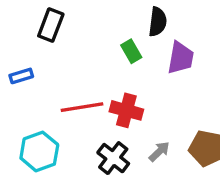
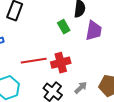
red cross: (126, 110) -> (61, 63), turned -30

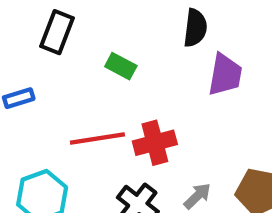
green rectangle: (64, 27) -> (121, 66), moved, turned -32

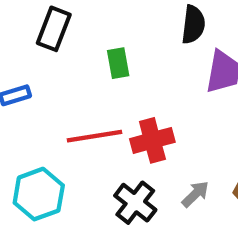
green rectangle: (121, 66) -> (118, 63), turned 52

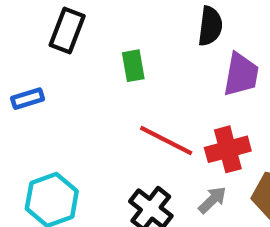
red line: (95, 136) -> (166, 140), moved, turned 36
red cross: (152, 140) -> (228, 149), moved

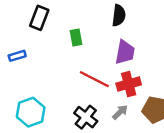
purple trapezoid: (241, 74) -> (125, 52), moved

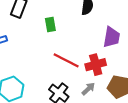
purple trapezoid: (125, 52) -> (111, 37), moved

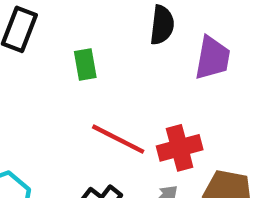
purple trapezoid: (111, 37) -> (212, 58), moved

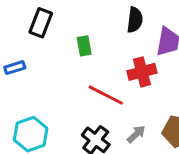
red cross: (180, 148) -> (142, 72), moved

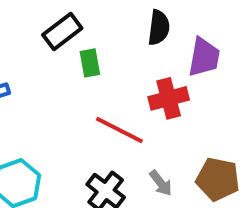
black rectangle: (41, 23) -> (62, 31), moved, turned 32
gray arrow: (136, 134) -> (161, 183), turned 96

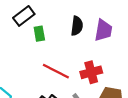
black semicircle: (159, 28) -> (77, 26), moved
red cross: (169, 98) -> (91, 72), moved

